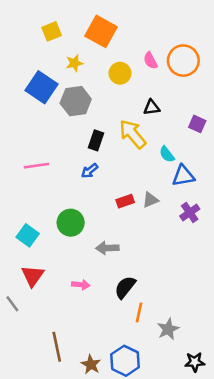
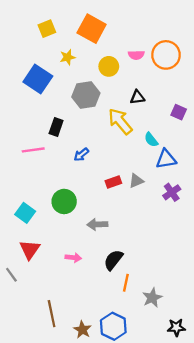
pink semicircle: (150, 61) -> (136, 55), turned -63
gray hexagon: (76, 101) -> (86, 95), moved
black rectangle: (96, 140) -> (56, 127), moved

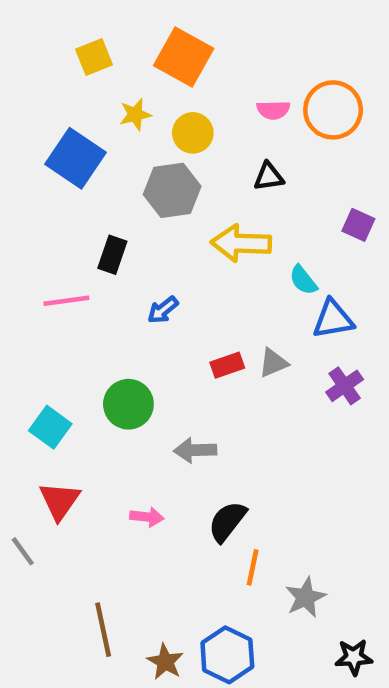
yellow circle: (109, 66) -> (193, 133), moved
black triangle: (137, 97) -> (269, 177), moved
yellow arrow: (120, 121) -> (241, 243), turned -48

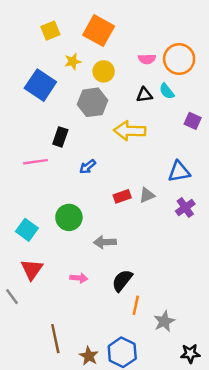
cyan semicircle: (303, 280) -> (167, 91), moved

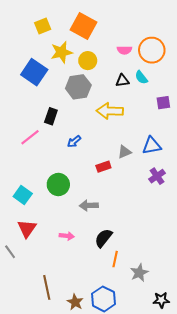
yellow star: (73, 61) -> (61, 52), size x1.5
purple square: (193, 121) -> (163, 103), turned -32
pink line: (36, 162) -> (30, 137), turned -30
gray triangle: (147, 195) -> (124, 152), moved

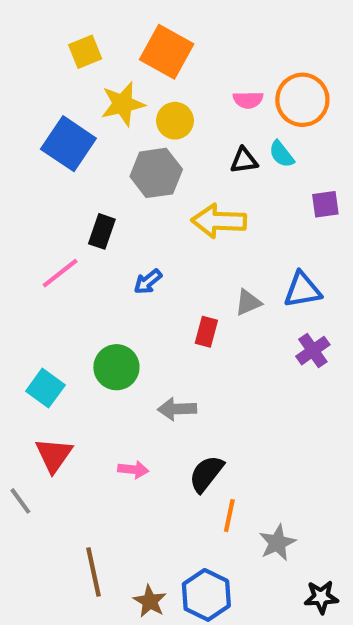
red rectangle: (103, 167) -> (206, 332), turned -56

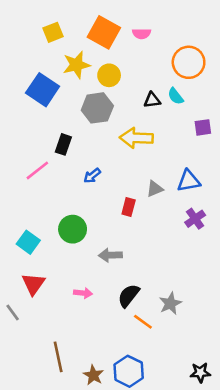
pink semicircle: (248, 100) -> (142, 34), moved
orange line: (229, 516) -> (143, 322), turned -66
gray star: (277, 543) -> (170, 303), moved

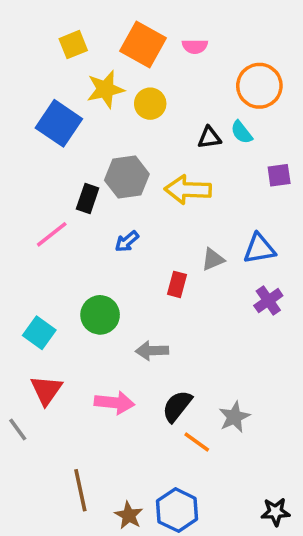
gray hexagon: (97, 108) -> (127, 177), moved
pink arrow: (83, 293) -> (114, 403), size x1.5

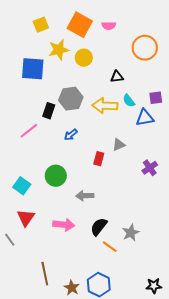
blue square: (59, 123) -> (33, 69), turned -30
cyan semicircle: (241, 132) -> (129, 101), moved
blue triangle: (259, 249) -> (145, 118), moved

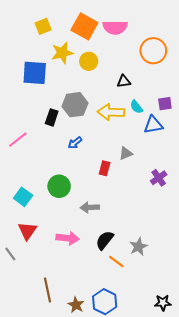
pink semicircle: (109, 26) -> (115, 27), size x1.6
pink line: (29, 131) -> (18, 140), moved

